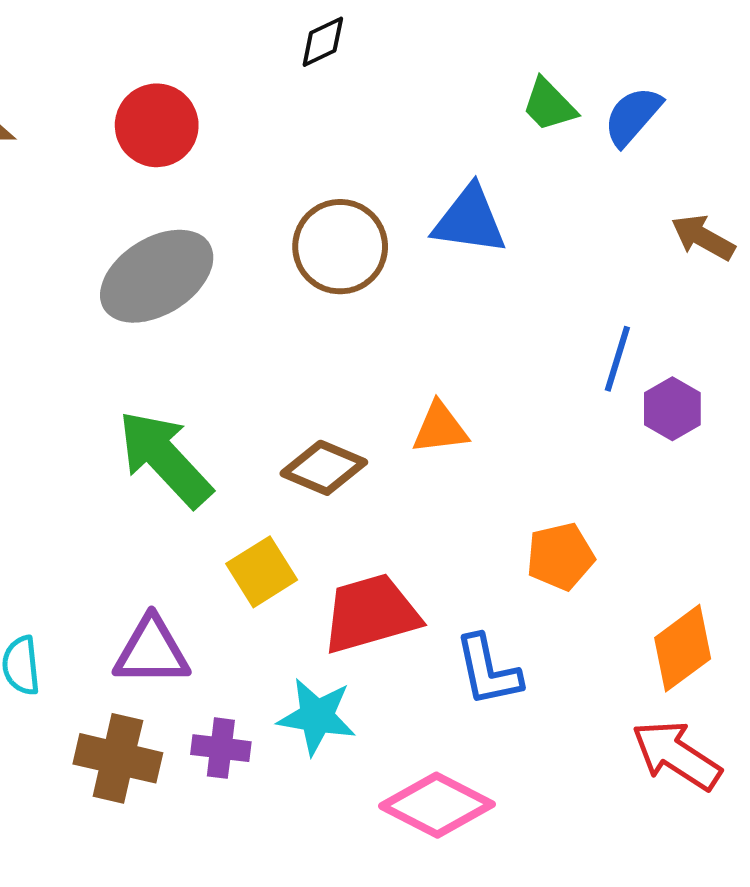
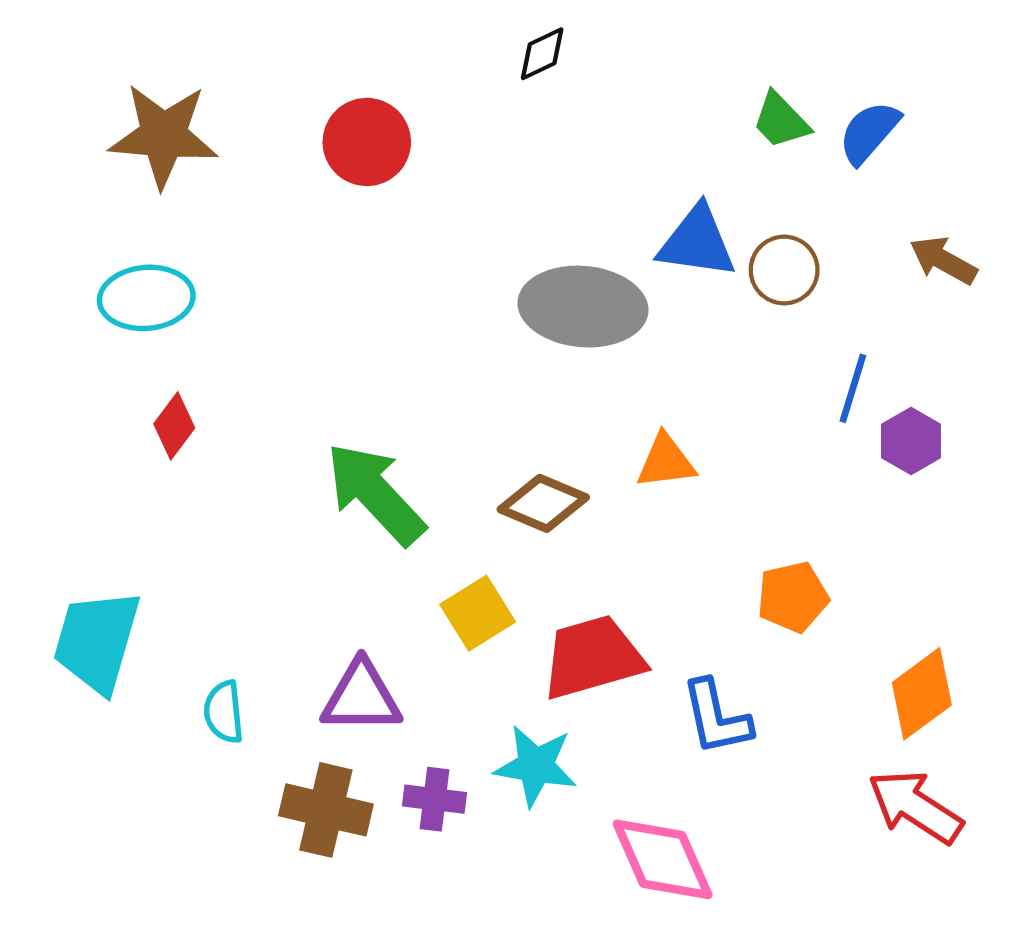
brown circle: (340, 247) -> (784, 270), moved, size x0.7
gray ellipse: (157, 276) -> (583, 307), moved, turned 37
pink diamond: (437, 805) -> (663, 859), turned 39

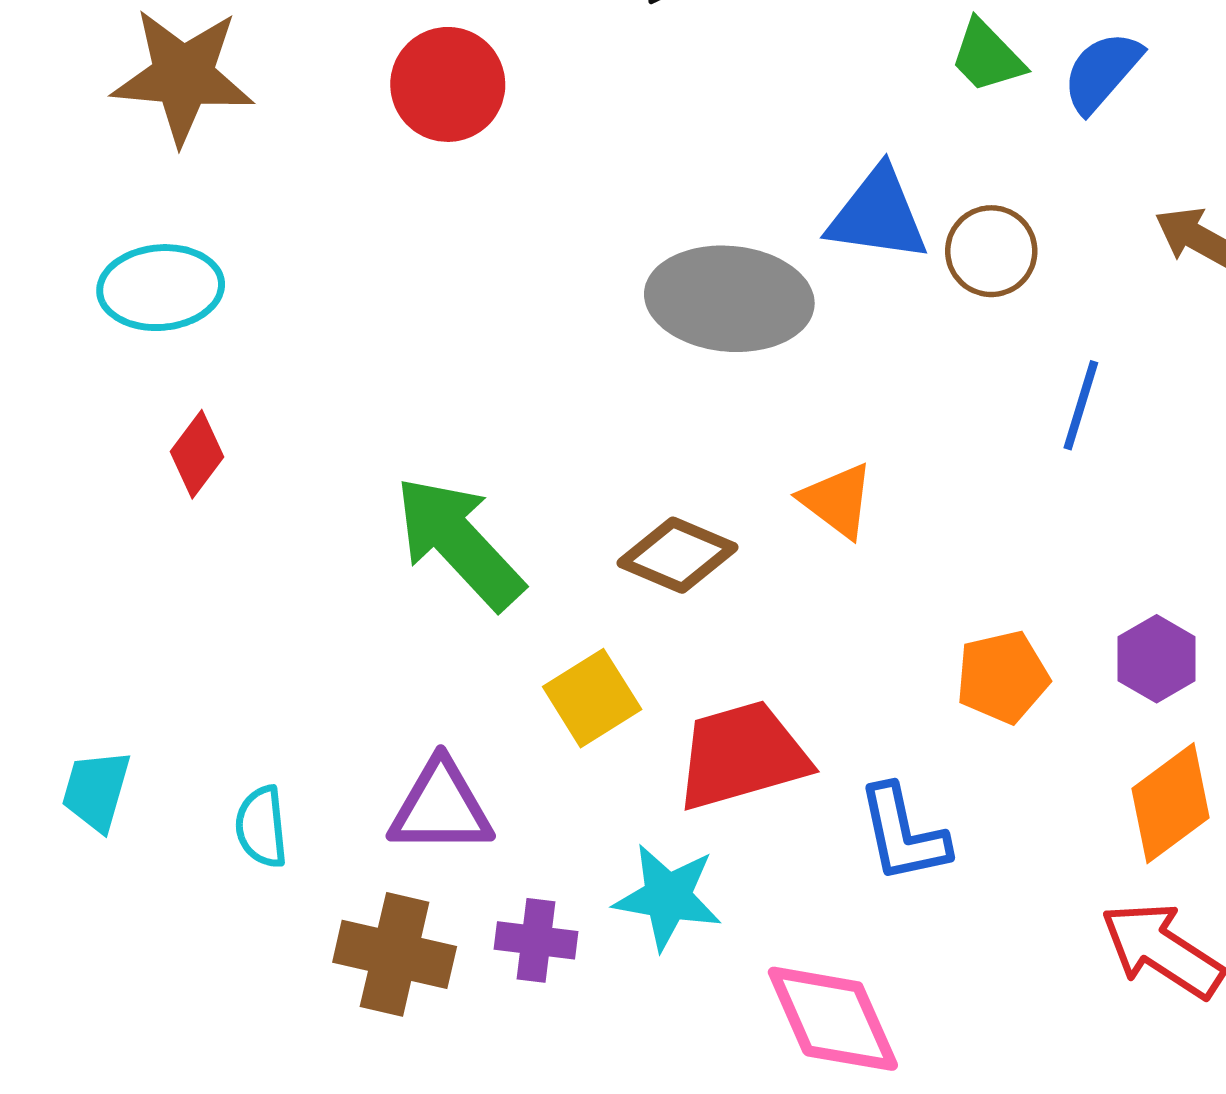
purple hexagon: (911, 441) -> (1157, 659), moved
orange triangle: (666, 461) -> (837, 500), turned 44
cyan trapezoid: (97, 641) -> (96, 790), moved, size x0.6

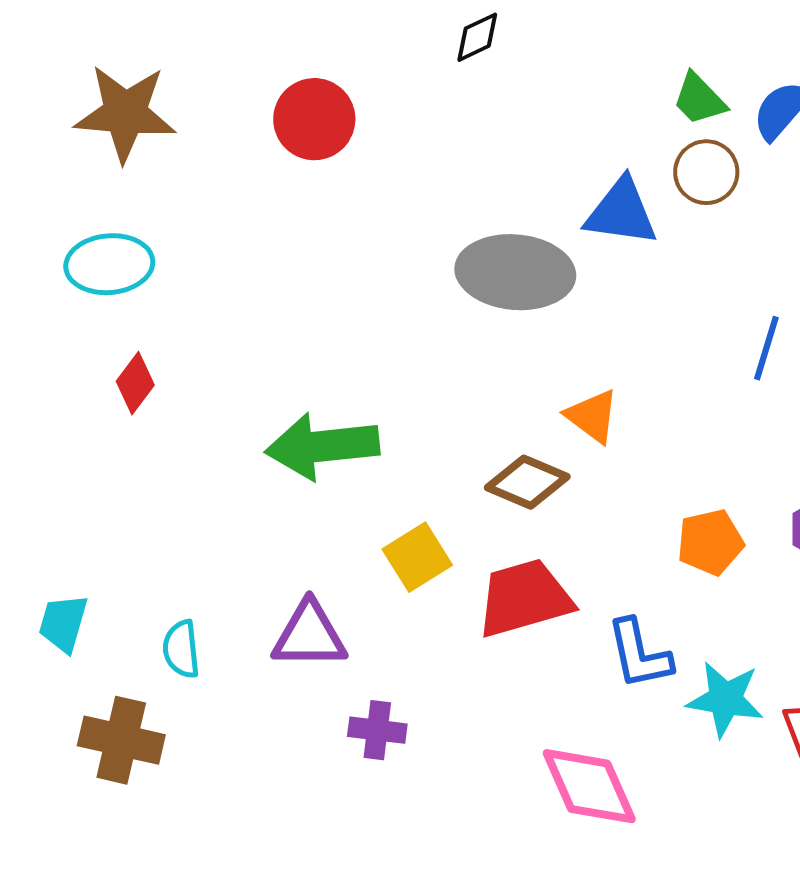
brown circle: (991, 251) -> (706, 172), moved
green arrow: (459, 543) -> (322, 446), turned -53
brown diamond: (677, 555) -> (527, 482), moved
cyan star: (668, 897) -> (725, 699), moved
brown cross: (395, 954) -> (121, 740), moved

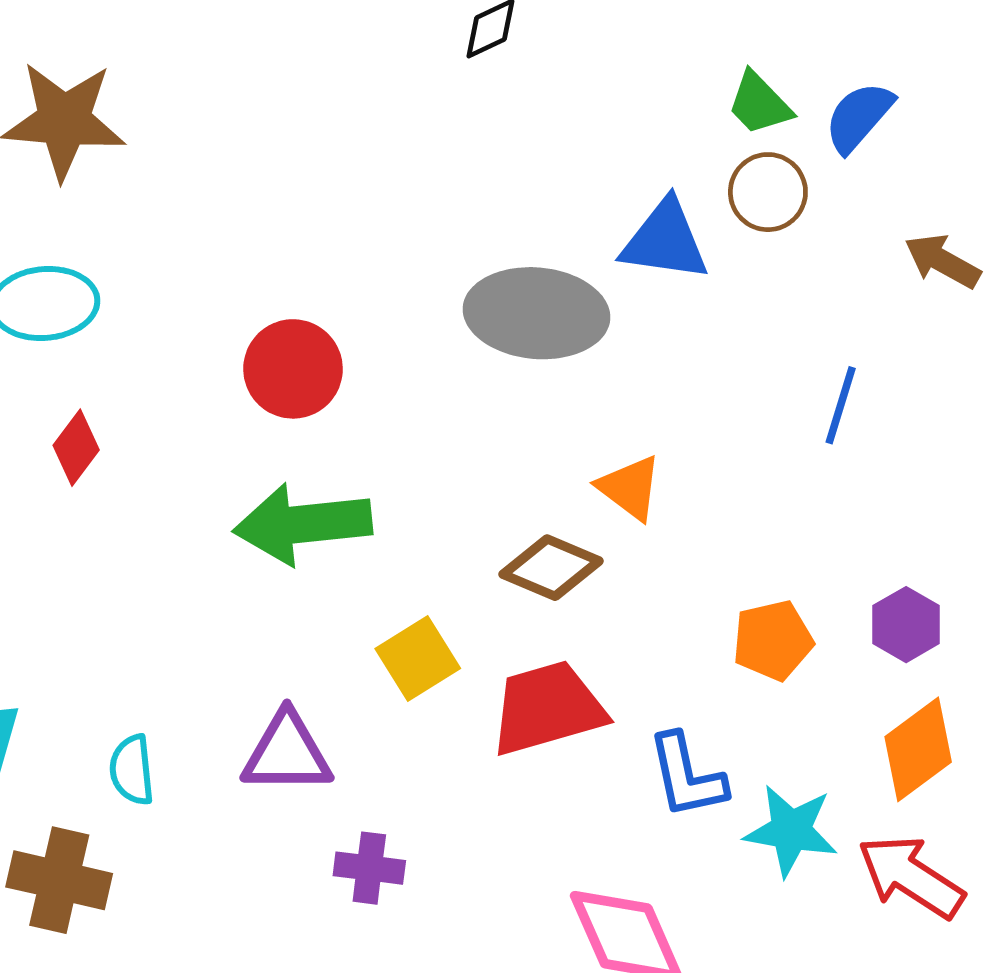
red circle: (314, 119) -> (293, 369), moved

